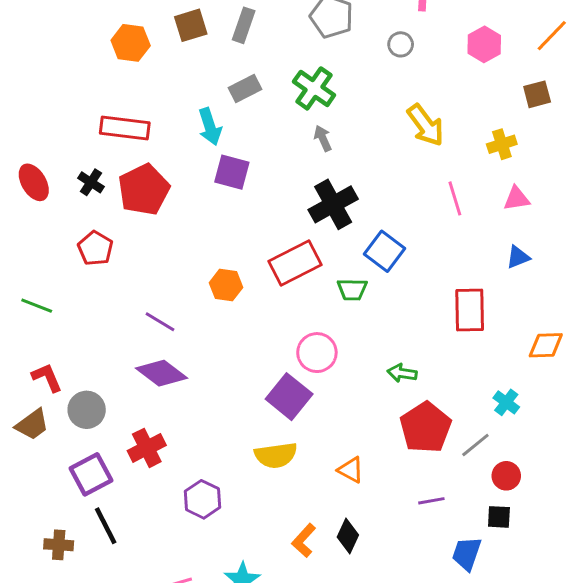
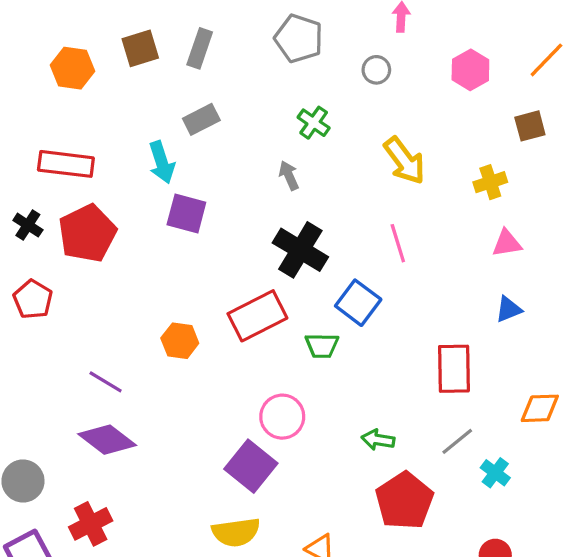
green cross: (314, 88) -> (314, 123), moved, size x0.7
pink line: (455, 198) -> (398, 243), moved
black cross: (333, 204) -> (300, 250), turned -30
gray line: (475, 445) -> (457, 441), moved

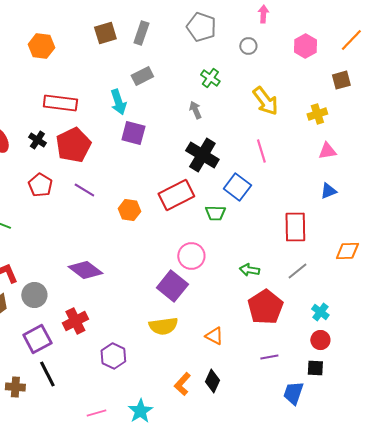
orange hexagon: (73, 68) -> (41, 46), moved
purple line: (106, 382) -> (84, 190), moved
cyan cross: (495, 473) -> (320, 312), moved

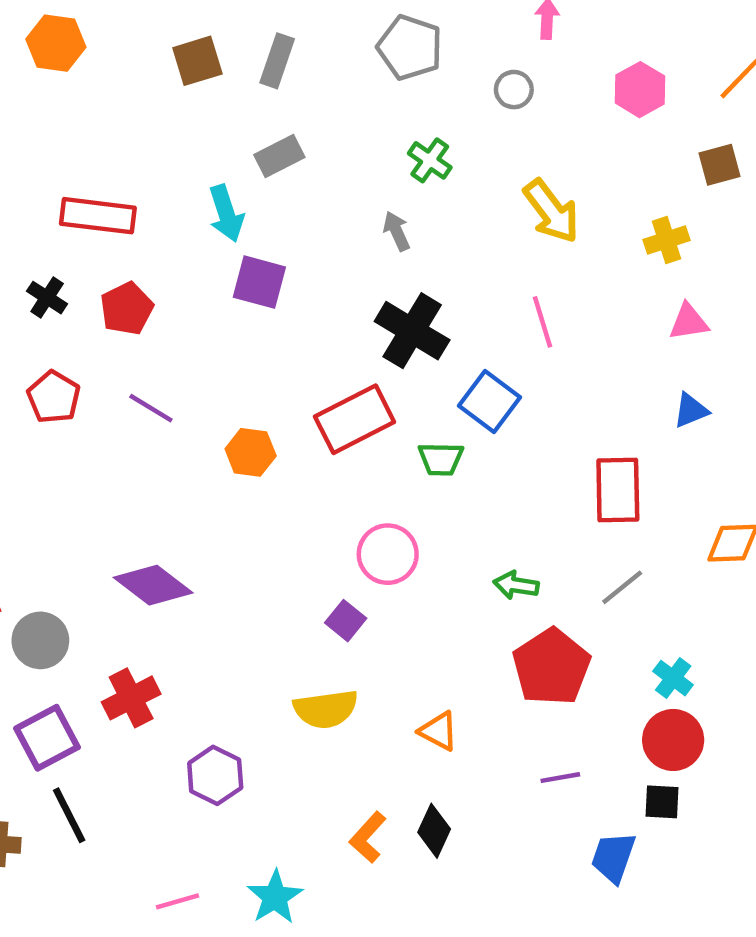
orange hexagon: (41, 46) -> (56, 43), moved
red pentagon: (73, 145) -> (127, 309), size x0.7
purple square: (172, 286) -> (346, 621), size x0.6
red circle: (320, 340) -> (673, 740), size x1.4

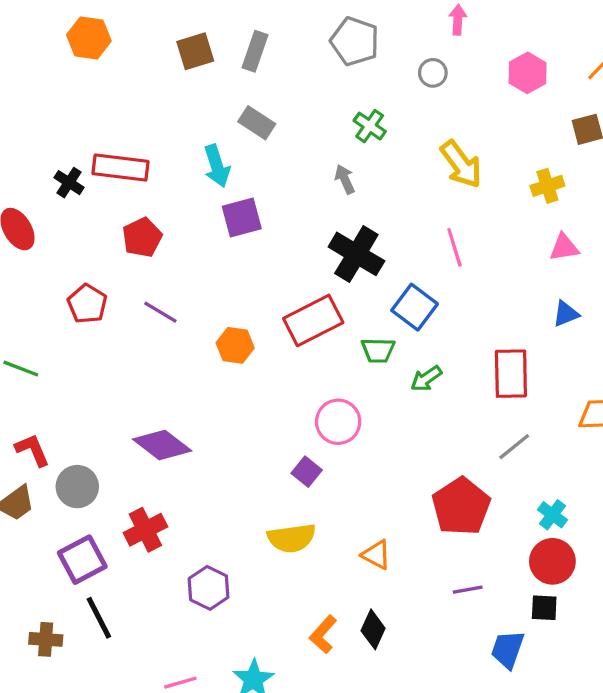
gray rectangle: (279, 156) -> (257, 123), turned 60
purple square: (259, 282) -> (242, 217), turned -30
black cross: (47, 298) -> (69, 183), moved
green arrow: (516, 585) -> (426, 379), moved, turned -44

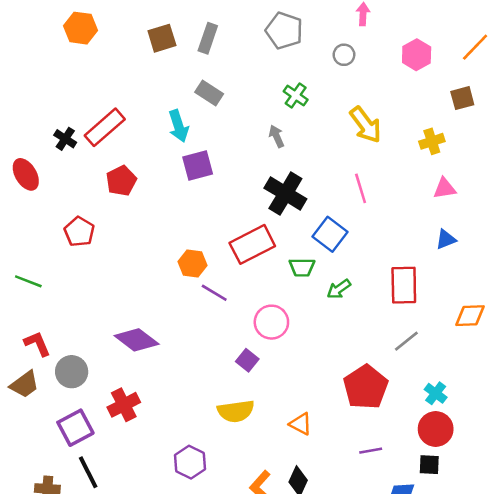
red rectangle: (120, 168) -> (105, 127), turned -48
purple line: (160, 312) -> (214, 293), moved
purple hexagon: (209, 588) -> (190, 462), moved

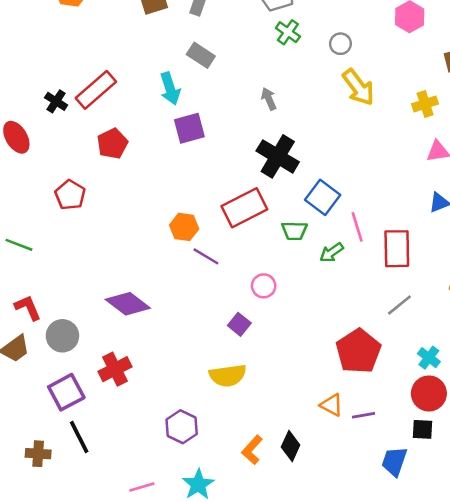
gray circle: (344, 55) -> (340, 44), moved
green cross: (296, 95) -> (288, 32), moved
pink line: (361, 188) -> (357, 227), moved
pink circle: (271, 322) -> (264, 286), size x0.7
orange triangle: (301, 424) -> (332, 405), moved

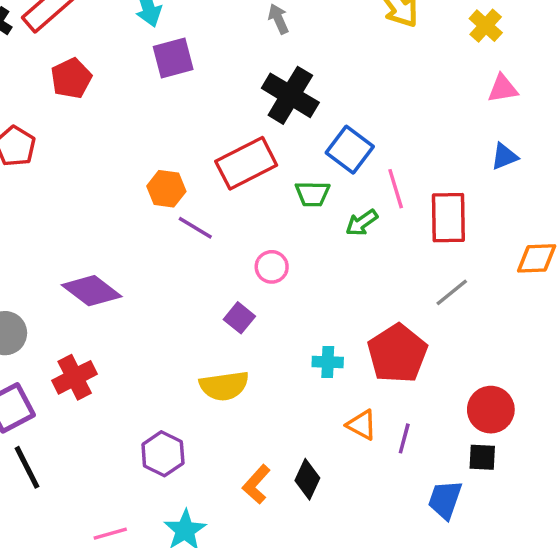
yellow cross: (425, 104) -> (486, 26), turned -30
cyan cross: (429, 358) -> (328, 362), moved, turned -35
purple line: (364, 415) -> (404, 438), turned -65

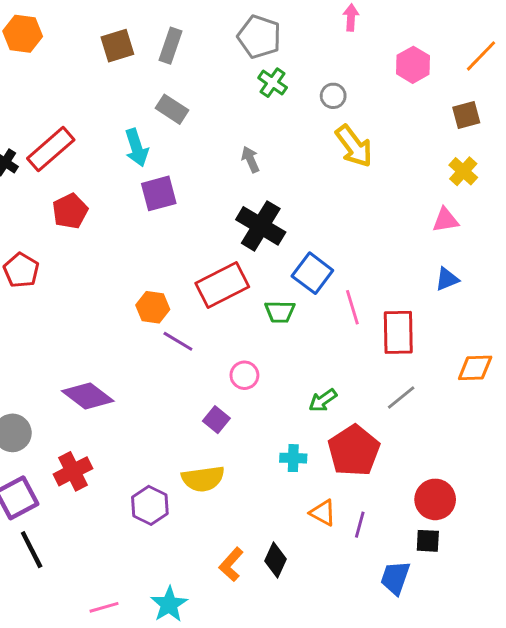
yellow cross: (486, 26) -> (463, 171), moved
green arrow: (362, 223) -> (323, 400), moved
purple hexagon: (163, 454) -> (150, 505), moved

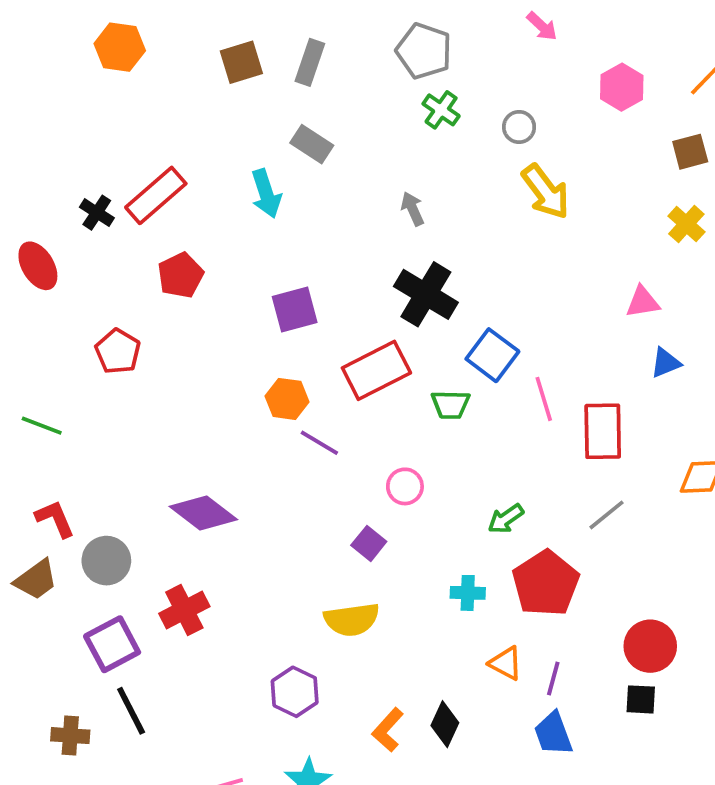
pink arrow: (351, 17) -> (542, 26), turned 130
purple square: (159, 193) -> (295, 310), moved
pink triangle: (446, 220) -> (643, 302), moved
purple hexagon: (150, 505) -> (295, 692), moved
blue trapezoid: (395, 578) -> (553, 734), moved, turned -39

